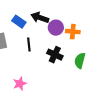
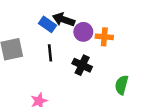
blue rectangle: (19, 22) -> (48, 24), moved
green semicircle: (80, 61) -> (122, 85), moved

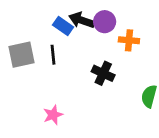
purple circle: (83, 32) -> (105, 22), moved
black line: (50, 53) -> (53, 55), moved

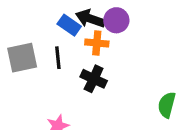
orange cross: (129, 40) -> (97, 43), moved
black cross: (103, 73) -> (94, 79), moved

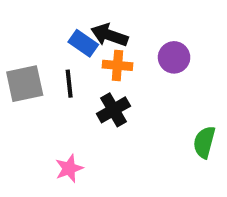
purple circle: (116, 20) -> (174, 57), moved
black cross: (94, 79) -> (113, 110), turned 35

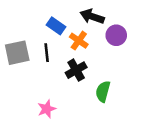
black arrow: (109, 35) -> (92, 17), moved
orange cross: (117, 65) -> (79, 41), turned 30
green semicircle: (204, 142) -> (103, 91), moved

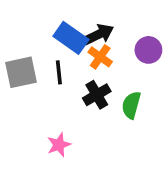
black arrow: (92, 17) -> (98, 34), moved, turned 135
blue rectangle: (56, 26) -> (71, 38), size x1.4
green semicircle: (103, 91) -> (131, 105), moved

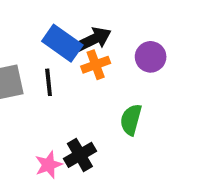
orange cross: (100, 57) -> (96, 65), turned 35
black cross: (97, 95) -> (80, 155), moved

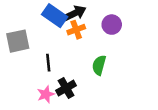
black line: (49, 82) -> (48, 63), moved

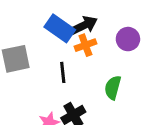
black line: (48, 63) -> (63, 72), moved

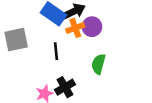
purple circle: (128, 39) -> (92, 27), moved

